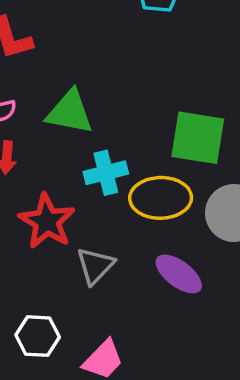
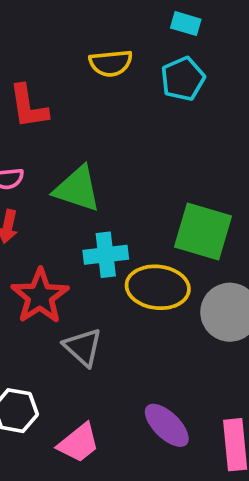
gray triangle: (95, 266) -> (83, 347), turned -39
purple ellipse: (179, 274) -> (167, 425), moved

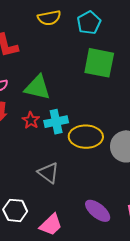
green square: (203, 231) -> (99, 63), moved
red star: (40, 296) -> (31, 120), moved, size x0.6

